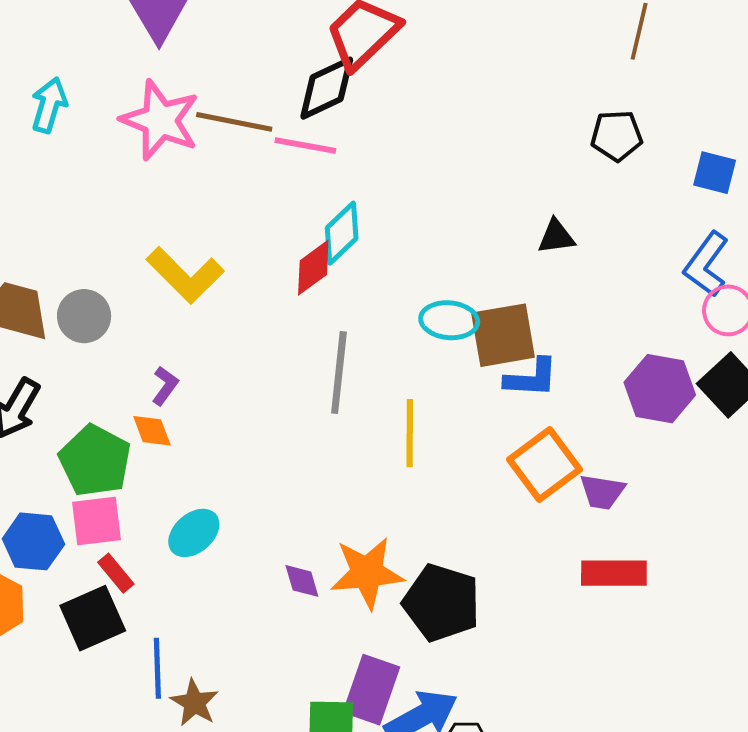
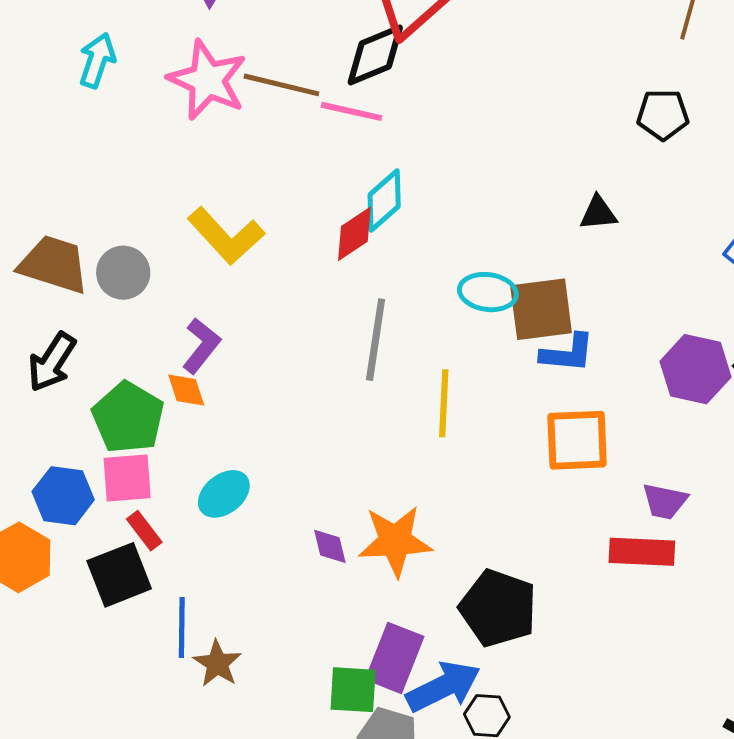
purple L-shape: (165, 386) -> (201, 346), size x1.4
orange square: (544, 464) -> (577, 440), turned 32
purple trapezoid: (602, 492) -> (665, 501), moved
black pentagon: (442, 603) -> (498, 608), moved

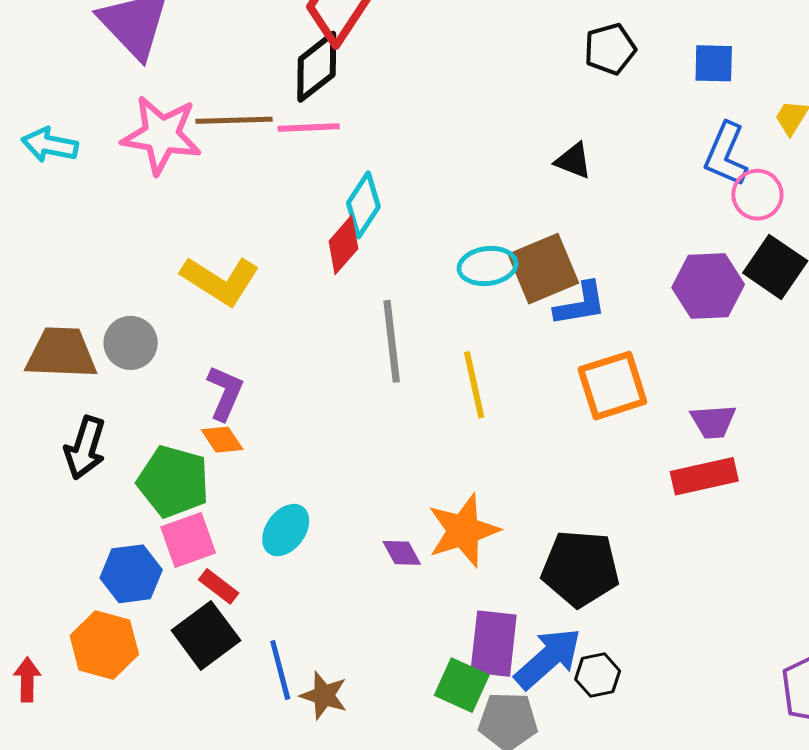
cyan arrow: (97, 60) -> (50, 145), turned -82
black triangle: (598, 213) -> (573, 161), turned 42
green square: (353, 690) -> (462, 685), turned 36

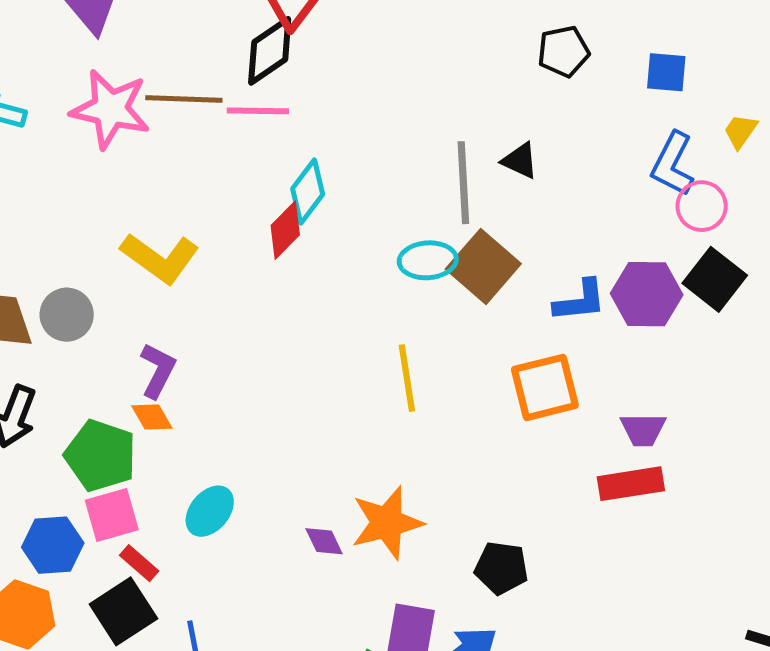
brown square: (543, 269) -> (483, 266), turned -30
blue L-shape: (580, 304) -> (580, 301), moved
gray line: (392, 341) -> (463, 183), moved
black pentagon: (580, 568) -> (501, 568), size x0.7

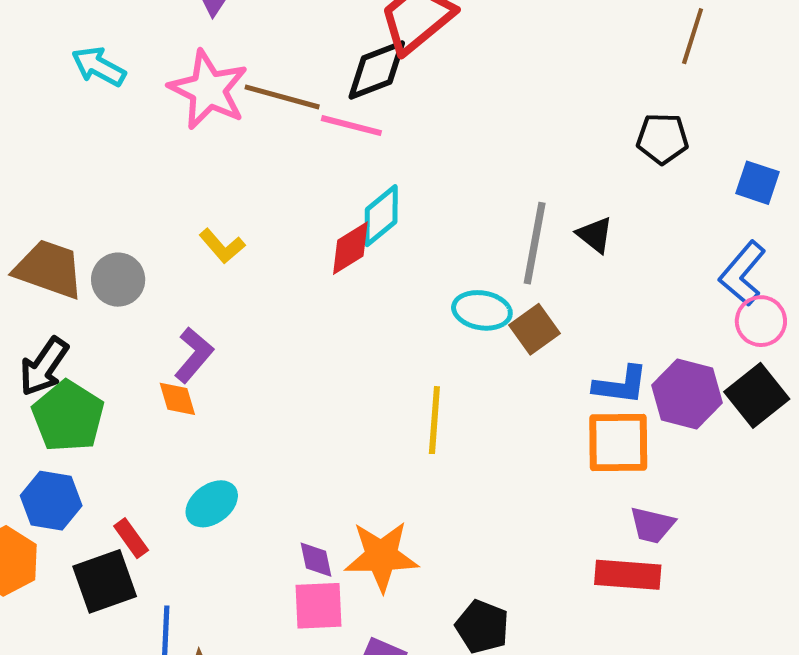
yellow L-shape: (160, 258) -> (222, 246), size x0.6
brown square: (483, 266) -> (535, 329), size x0.7
orange square: (545, 387) -> (618, 442), moved
green pentagon: (101, 456) -> (68, 416), moved
pink square: (112, 515) -> (319, 606), moved

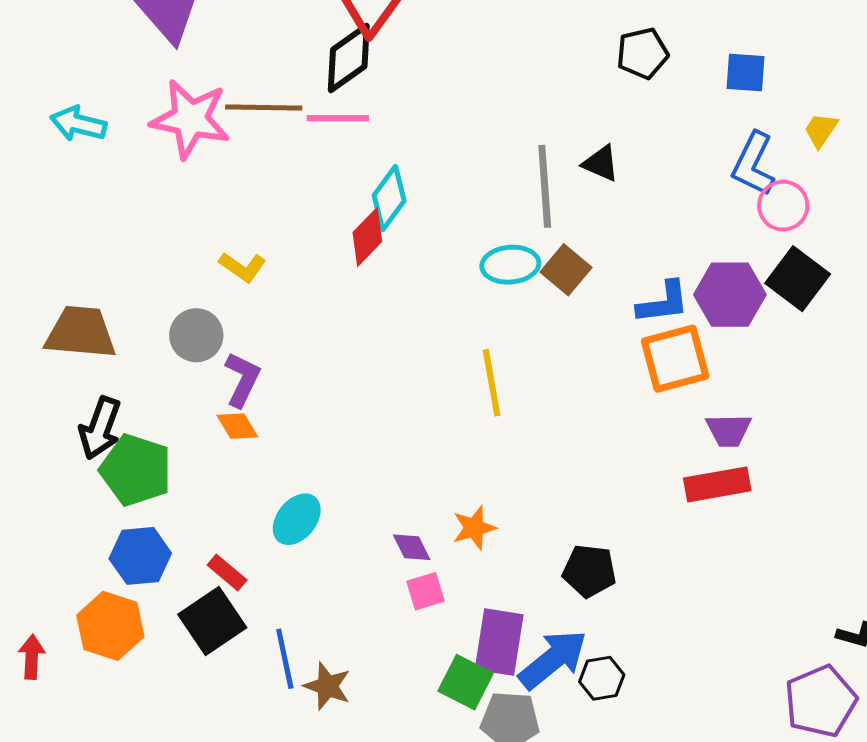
gray circle: (118, 280) -> (196, 335), moved
orange star: (381, 556) -> (474, 528), size x0.6
pink square: (319, 606) -> (425, 591), size x0.7

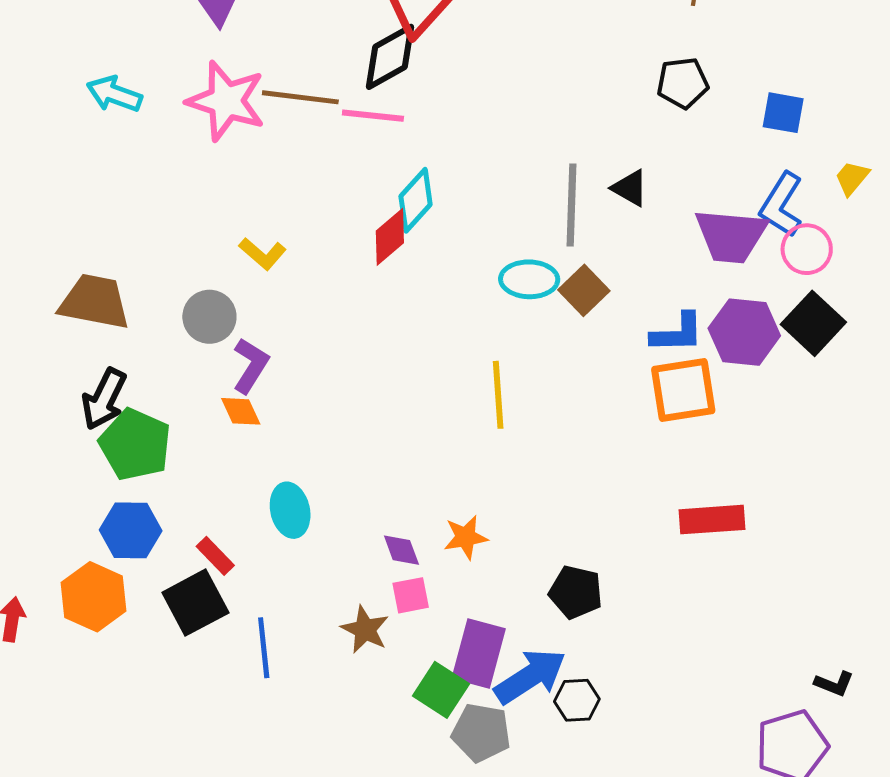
purple trapezoid: (729, 430) -> (731, 236), moved, size x1.6
cyan ellipse: (297, 519) -> (290, 510), turned -58
brown star: (327, 686) -> (365, 630), moved

